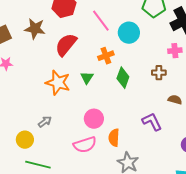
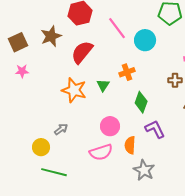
brown star: (35, 29) -> (51, 36), turned -30
orange cross: (106, 56) -> (127, 72), moved
green diamond: (123, 78) -> (141, 102), moved
purple L-shape: (152, 122) -> (155, 129), moved

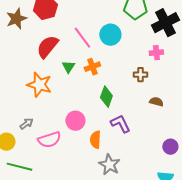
pink line: (117, 28) -> (82, 38), moved
brown star: (51, 36) -> (16, 19), moved
green triangle: (103, 85) -> (68, 67), moved
pink semicircle: (101, 152) -> (49, 140), moved

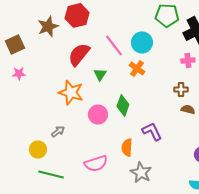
orange cross: (92, 67) -> (137, 68), moved, turned -35
brown cross: (140, 75) -> (181, 89), moved
green diamond: (106, 97) -> (123, 105), moved
pink circle: (75, 121) -> (98, 114), moved
pink semicircle: (49, 140) -> (96, 163), moved

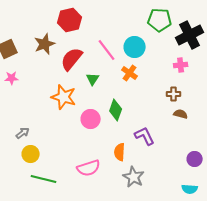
brown star: (48, 26) -> (45, 44), moved
gray arrow: (58, 131) -> (23, 133), moved

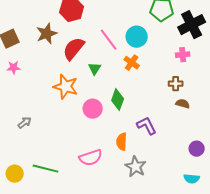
yellow circle: (31, 154) -> (15, 174), moved

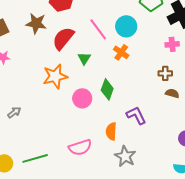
brown star: (47, 34) -> (36, 23), turned 30
orange star: (66, 87) -> (55, 76), turned -30
green line: (46, 169) -> (35, 158), turned -30

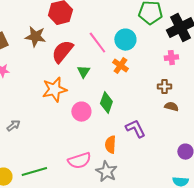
gray star: (125, 156) -> (106, 172), moved

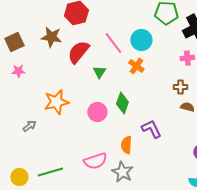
orange star: (54, 90) -> (56, 102), moved

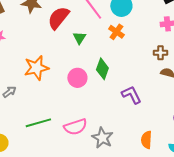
orange semicircle: (126, 145) -> (146, 140), moved
green line: (50, 172) -> (38, 123), moved

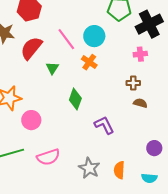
pink circle: (77, 78) -> (31, 120), moved
gray star: (102, 138) -> (89, 168), moved

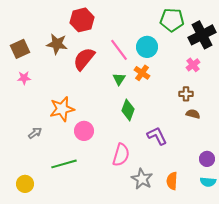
pink cross: (140, 54) -> (193, 65), turned -32
green triangle: (52, 68) -> (119, 79), moved
pink semicircle: (48, 157) -> (121, 155), moved, turned -55
cyan semicircle: (149, 178) -> (208, 182), moved

